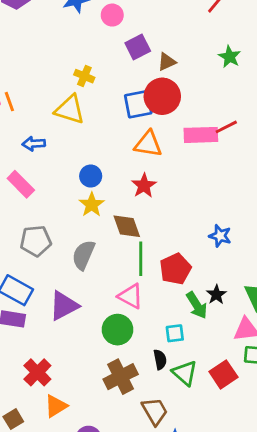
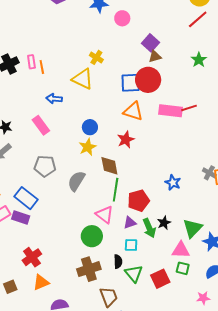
purple square: (138, 47) -> (151, 43), moved, turned -30
purple triangle: (64, 306) -> (130, 223), moved, size x0.6

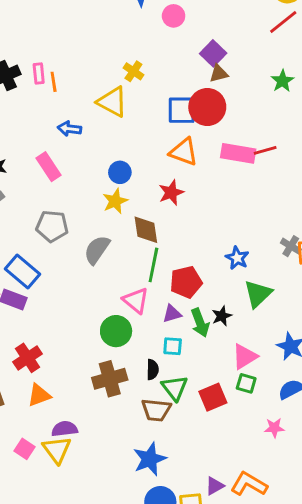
green triangle: (193, 228) -> (258, 294), moved
pink triangle: (181, 250) -> (245, 357), turned -36
brown trapezoid: (109, 297) -> (156, 410), moved, turned 115

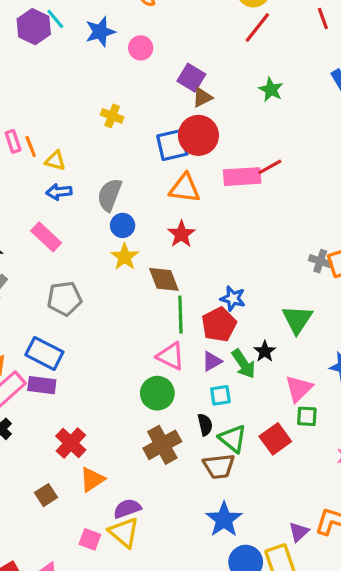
yellow triangle: (112, 102) -> (55, 161), moved, size x0.6
gray semicircle: (97, 250) -> (109, 195), moved
blue star: (237, 258) -> (233, 298), moved

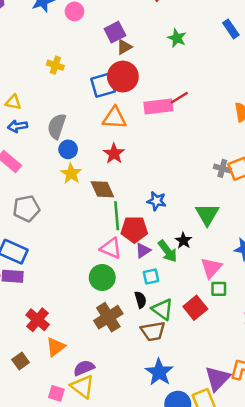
purple square: (191, 78) -> (115, 32), turned 35
red pentagon: (219, 325) -> (134, 229), moved, turned 30
purple triangle: (299, 532) -> (217, 378), size x1.6

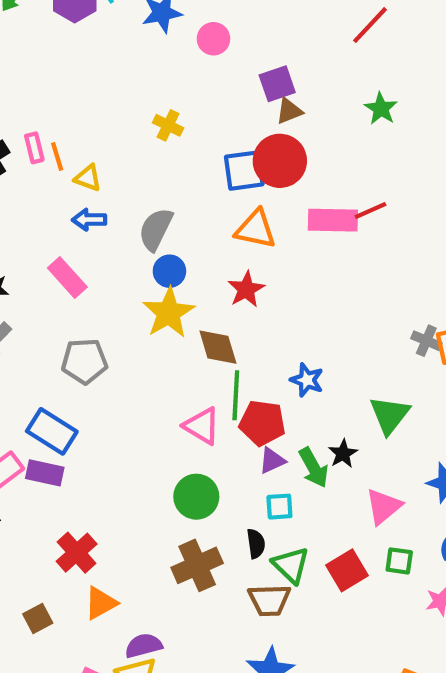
yellow star: (71, 174) -> (169, 313), size x1.4
pink triangle: (111, 248) -> (202, 426), moved
green square: (219, 289) -> (399, 561), moved

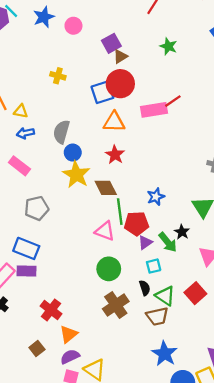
blue star: (307, 380) -> (156, 197), turned -30
purple semicircle: (144, 646) -> (70, 357), moved

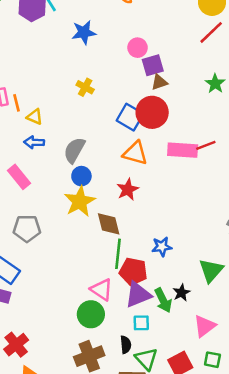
blue star: (44, 17) -> (84, 32), moved
pink circle: (73, 26) -> (138, 48), moved
blue square: (102, 92) -> (130, 117), turned 35
pink triangle: (105, 231) -> (101, 290), moved
purple triangle: (145, 243) -> (138, 295), size x1.6

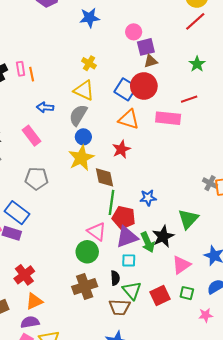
yellow triangle: (35, 117) -> (84, 90), moved, size x1.5
red line: (206, 145) -> (189, 99), moved
black star: (181, 293) -> (163, 236), size x1.5

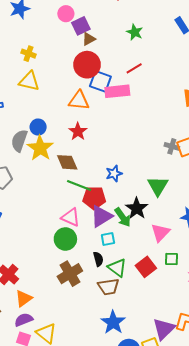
blue square: (125, 89) -> (100, 81), moved
gray semicircle: (78, 115) -> (19, 141), moved
green line: (111, 202) -> (79, 186), turned -65

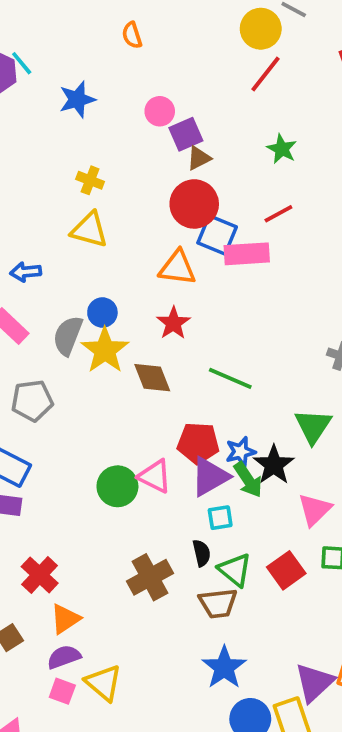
blue star: (114, 173) -> (241, 452), moved
green line: (79, 186) -> (230, 378), moved
green circle: (65, 239) -> (117, 486), moved

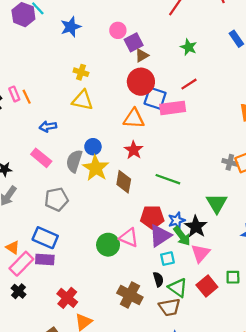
brown diamond: (152, 378) -> (124, 182), turned 35
pink triangle: (315, 510) -> (200, 253), moved
brown cross: (150, 577) -> (130, 295), turned -30

